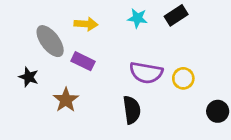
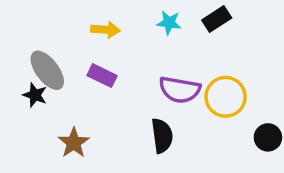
gray ellipse: (50, 41) -> (47, 70), moved
yellow circle: (183, 78) -> (226, 97), size x1.5
brown star: (66, 100) -> (74, 143), moved

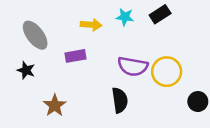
yellow arrow: (106, 30) -> (91, 25), moved
gray ellipse: (47, 70) -> (35, 35), moved
purple rectangle: (102, 76) -> (75, 56), turned -36

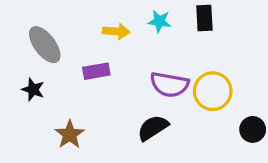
black rectangle: (160, 14) -> (204, 18), turned -60
black semicircle: (120, 100) -> (153, 128), turned -115

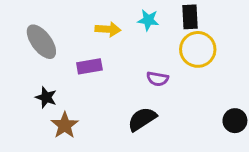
purple semicircle: (169, 85) -> (158, 79), size x0.6
black star: (33, 90) -> (46, 97), moved
yellow circle: (213, 91) -> (198, 49), moved

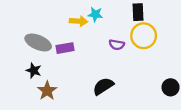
cyan star: (148, 20) -> (95, 14), moved
gray ellipse: (41, 42) -> (38, 42), moved, turned -30
purple semicircle: (158, 79) -> (117, 45), moved

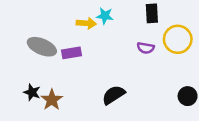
yellow circle: (144, 36) -> (178, 39), moved
purple semicircle: (117, 45) -> (146, 48), moved
black star: (34, 71) -> (32, 92), moved

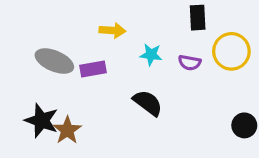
cyan star: (105, 16) -> (151, 55), moved
black star: (32, 92) -> (42, 121), size x1.5
black semicircle: (113, 95) -> (148, 103), moved, turned 70

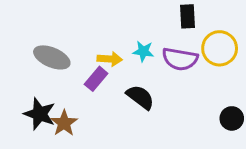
yellow arrow: (112, 30) -> (110, 59), moved
purple semicircle: (190, 63) -> (180, 59), size x1.6
purple rectangle: (93, 69) -> (96, 79), moved, turned -40

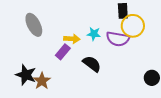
yellow circle: (220, 48) -> (133, 26), moved
gray ellipse: (52, 57) -> (34, 25), moved, turned 40

